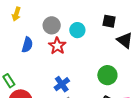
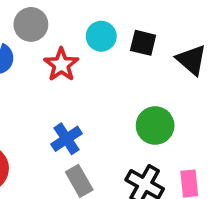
black square: (109, 21) -> (143, 43), moved
gray circle: (52, 25) -> (31, 24), moved

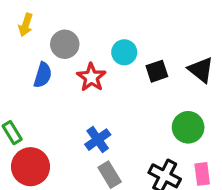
black square: (143, 43) -> (157, 71), moved, turned -30
green circle: (155, 126) -> (188, 127), moved

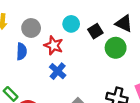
green circle: (188, 127) -> (116, 48), moved
blue cross: (98, 140) -> (58, 71), moved

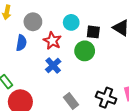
black square: (95, 31) -> (93, 32), turned 32
green circle: (116, 48) -> (85, 51), moved

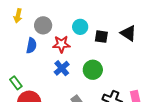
red star: (52, 41) -> (61, 44), turned -30
green circle: (85, 51) -> (93, 70), moved

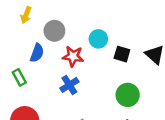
green circle: (93, 70) -> (128, 95), moved
green rectangle: (16, 83) -> (19, 77), moved

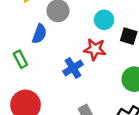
red star: (73, 56) -> (95, 49), moved

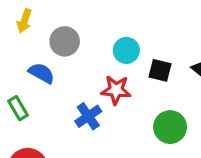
blue semicircle: (39, 34) -> (41, 73), turned -78

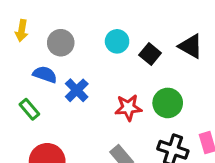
black square: (160, 70) -> (150, 54), turned 35
red star: (116, 90) -> (128, 108), moved
blue cross: (88, 116) -> (77, 90), moved

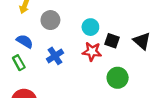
black square: (150, 54) -> (112, 41), turned -32
blue semicircle: (45, 74) -> (25, 41), moved
red star: (128, 108) -> (92, 52), moved

